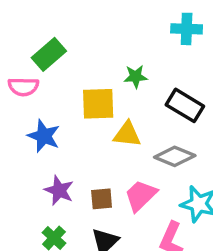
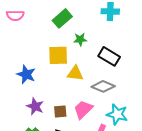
green rectangle: (49, 54) -> (62, 18), moved
pink semicircle: (23, 87) -> (15, 15), moved

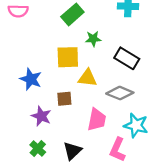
pink trapezoid: (83, 109) -> (97, 120), turned 145
brown square: (60, 111) -> (64, 99), moved

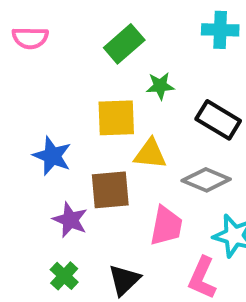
brown square: (64, 99) -> (110, 190), size x1.5

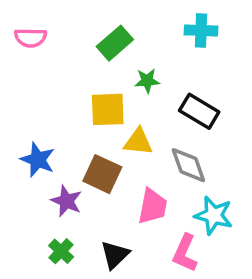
blue star: (52, 156) -> (38, 160), moved
gray diamond: (206, 180) -> (188, 165), turned 48
brown square: (110, 190) -> (102, 174), turned 30

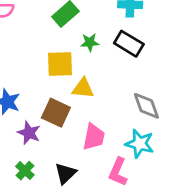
black rectangle: (199, 111) -> (129, 44), moved
gray diamond: (188, 165) -> (146, 106), moved

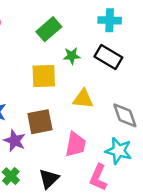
yellow triangle: (83, 88) -> (83, 99), moved
brown square: (56, 113) -> (40, 122), turned -36

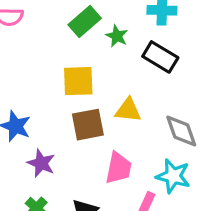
green star: (72, 56) -> (117, 36), moved, turned 30
brown square: (40, 122) -> (88, 125), moved

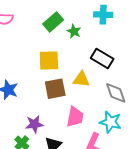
black rectangle: (160, 57) -> (102, 58), moved
purple star: (41, 163) -> (34, 124), moved, turned -30

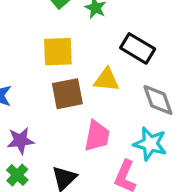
purple star: (34, 124) -> (20, 141), moved

